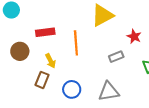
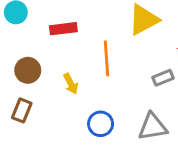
red rectangle: (45, 32) -> (63, 29), moved
brown rectangle: (42, 80) -> (22, 110), moved

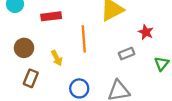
brown rectangle: (22, 110) -> (31, 78), moved

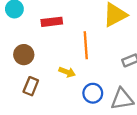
yellow arrow: (57, 58) -> (67, 72), moved, turned -42
blue circle: (79, 88) -> (93, 93), moved

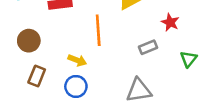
blue circle: (93, 93) -> (76, 86), moved

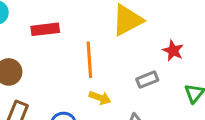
yellow arrow: (77, 60) -> (100, 98), moved

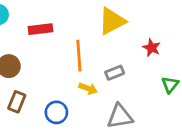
gray rectangle: (147, 80) -> (115, 73), moved

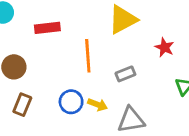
yellow arrow: (88, 89) -> (98, 105), moved
blue circle: (56, 112) -> (71, 102), moved

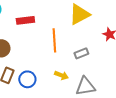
blue circle: (71, 102) -> (27, 79), moved

